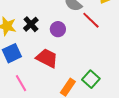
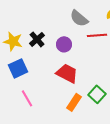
red line: (91, 20) -> (97, 35), turned -48
red trapezoid: (47, 58) -> (67, 73), moved

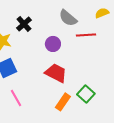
black cross: (37, 39) -> (24, 24), moved

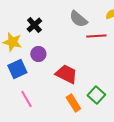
purple circle: (53, 44) -> (38, 54), moved
orange rectangle: (63, 102) -> (73, 103), turned -66

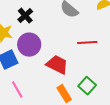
red line: (96, 36) -> (87, 43), moved
purple circle: (38, 54) -> (29, 45), size x1.5

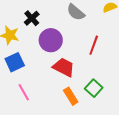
red line: (87, 43) -> (94, 45), turned -66
purple circle: (29, 45) -> (51, 40), moved

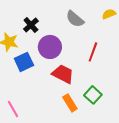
blue square: (15, 62) -> (24, 62), moved
pink line: (24, 92) -> (13, 109), moved

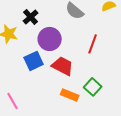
blue square: (24, 62) -> (34, 61), moved
orange rectangle: (70, 103) -> (70, 95), turned -36

